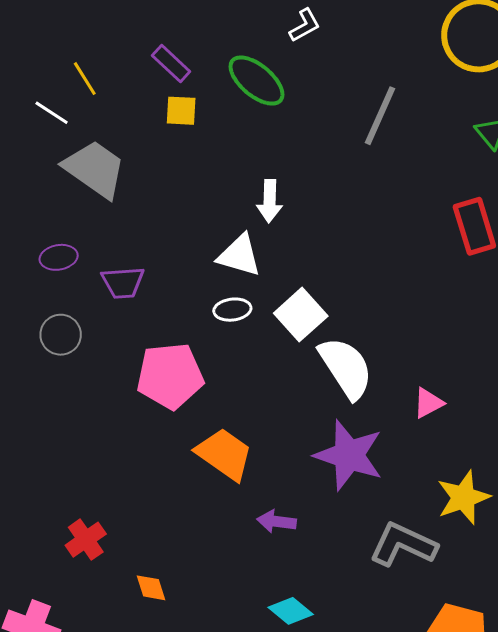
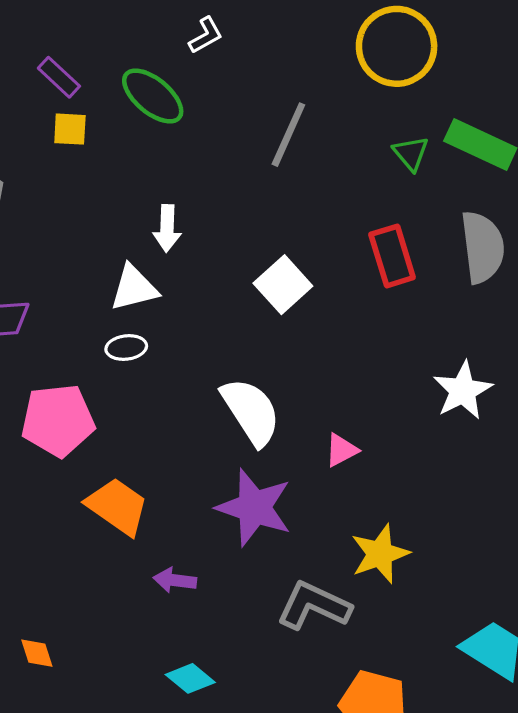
white triangle: (239, 255) -> (134, 288), turned -30
white square: (301, 315) -> (283, 285), moved

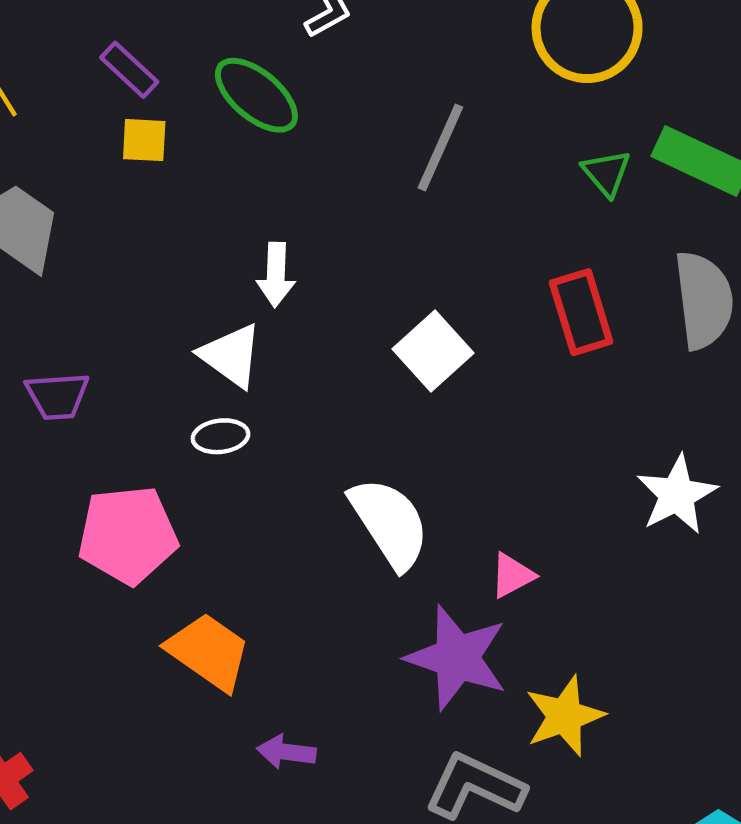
white triangle: (134, 288) -> (231, 355), turned 50
purple star: (254, 507) -> (457, 658), moved

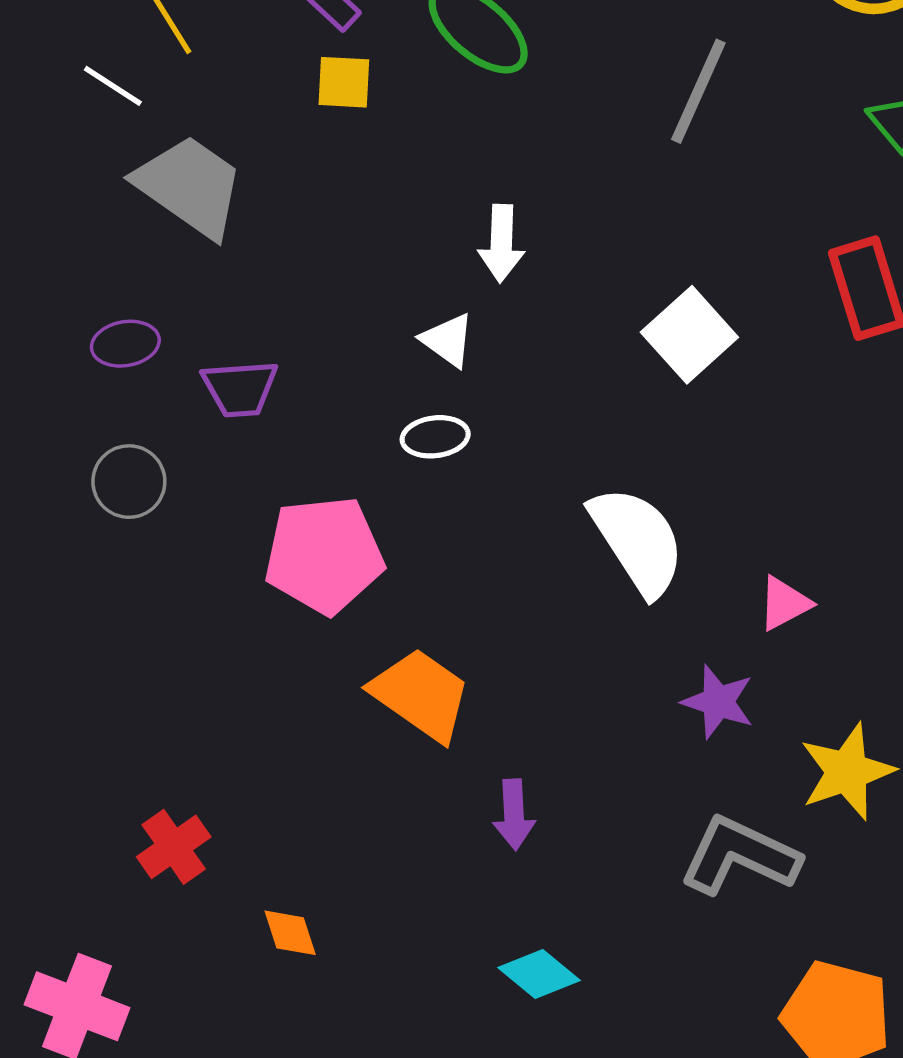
white triangle: (231, 355) -> (448, 340), size x0.7
purple star: (457, 658) -> (718, 702), size x0.6
purple arrow: (286, 752) -> (514, 815), turned -100

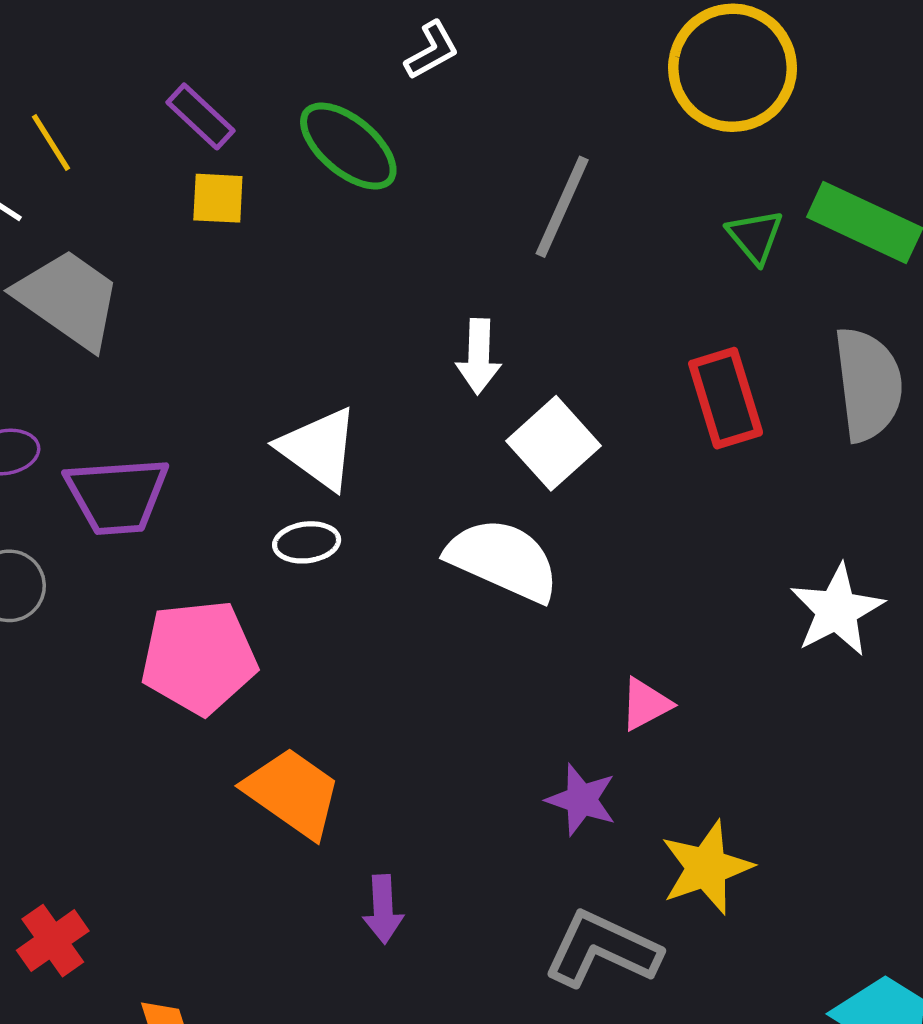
white arrow: (501, 243) -> (479, 356), moved
white triangle: (448, 340) -> (319, 449), size x1.6
purple trapezoid: (240, 388) -> (117, 495), size x1.4
white semicircle: (637, 541) -> (503, 560), moved, turned -33

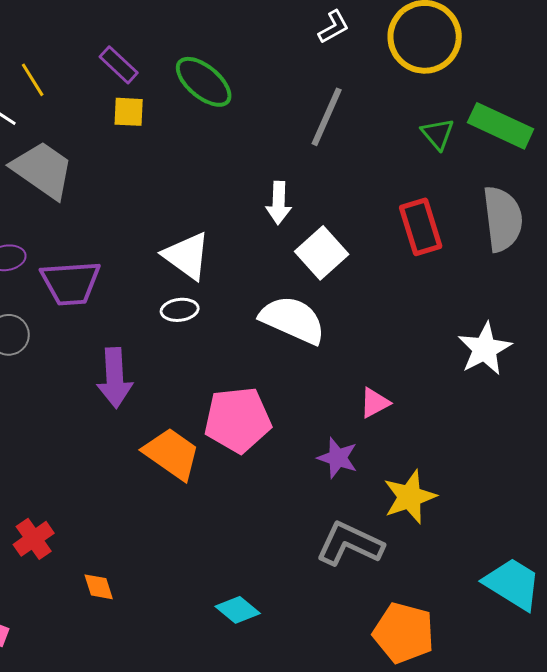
white L-shape: (432, 50) -> (334, 27), moved
pink pentagon: (199, 657) -> (238, 420), moved
purple arrow: (383, 909) -> (115, 378), moved, size x1.5

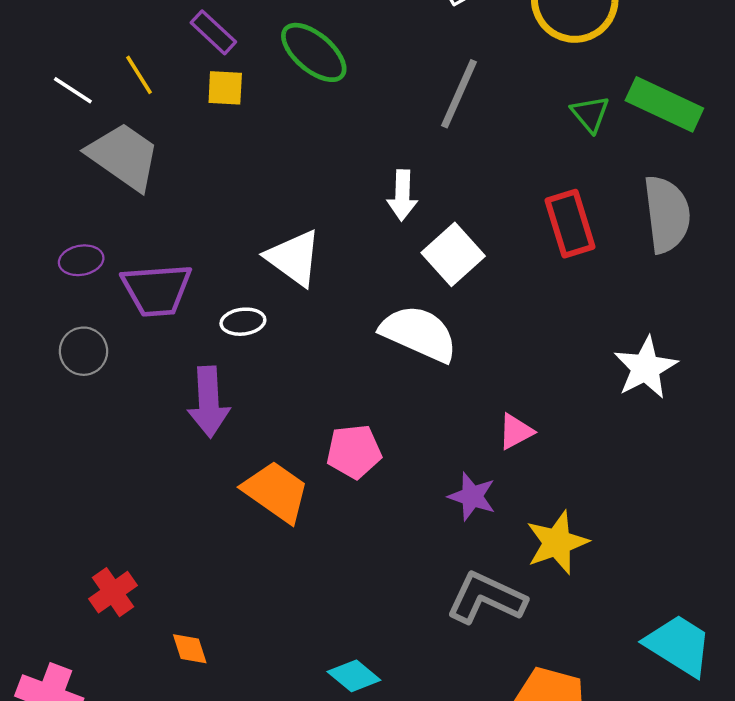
yellow line: (33, 80) -> (139, 75), moved
white ellipse: (180, 310) -> (243, 322), moved
pink pentagon: (238, 420) -> (354, 452), size x0.7

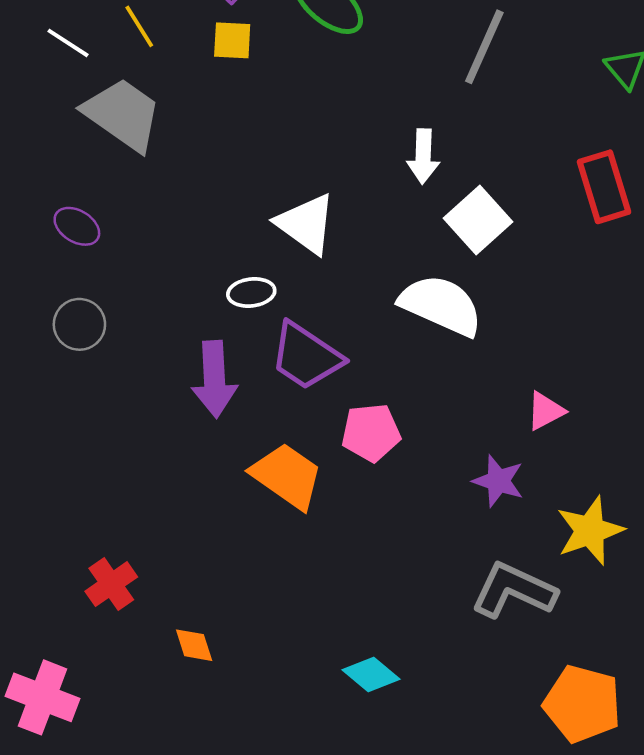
purple ellipse: (81, 260) -> (77, 226), turned 42
purple trapezoid: (157, 290) -> (306, 356), moved, turned 38

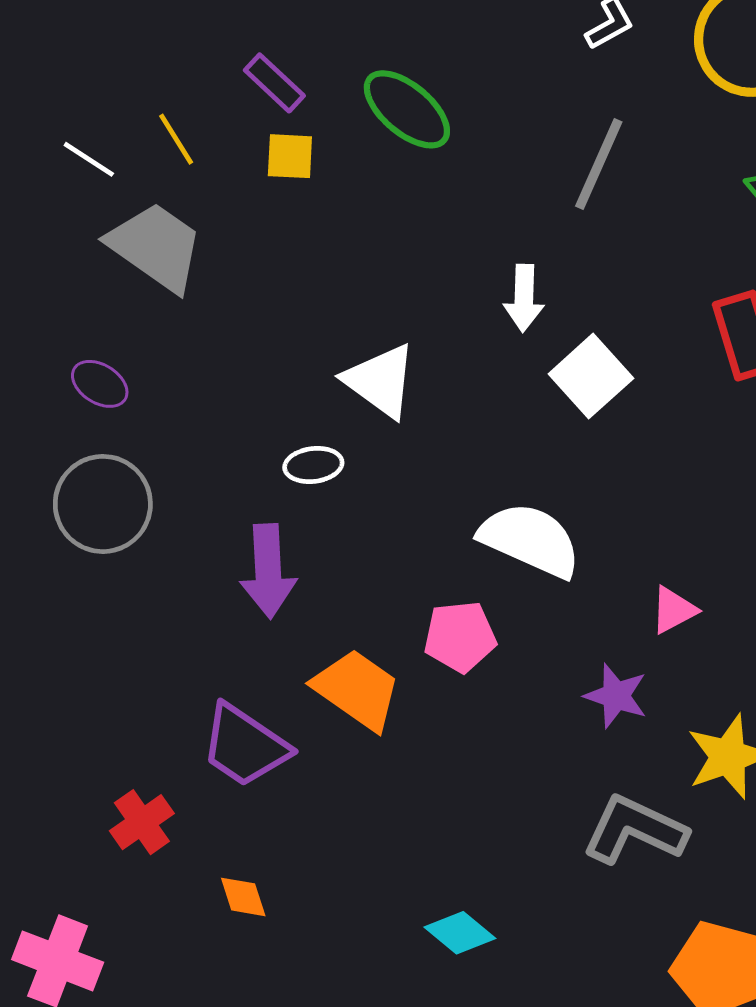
white semicircle: (441, 305) -> (530, 540), moved
gray circle: (79, 324) -> (103, 504), size x1.5
purple trapezoid: (306, 356) -> (245, 746), moved

